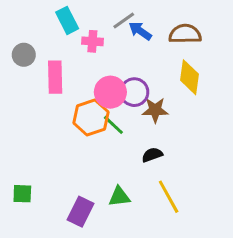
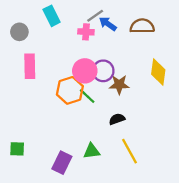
pink cross: (92, 41) -> (86, 32), moved
gray circle: (24, 55) -> (19, 32), moved
pink rectangle: (55, 77) -> (30, 66), moved
yellow diamond: (190, 77) -> (158, 72), moved

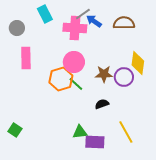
pink cross: (86, 32) -> (75, 28), size x1.6
purple circle: (103, 71) -> (124, 77), moved
green square: (17, 149) -> (15, 130), turned 32
yellow line: (130, 151) -> (126, 132), moved
purple rectangle: (62, 163) -> (95, 142), moved, turned 66

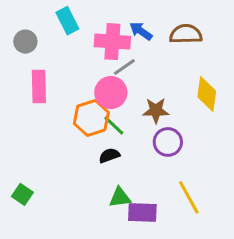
gray line: (83, 14) -> (124, 67), moved
purple circle: (124, 77) -> (168, 142), moved
black semicircle: (102, 104) -> (109, 155), moved

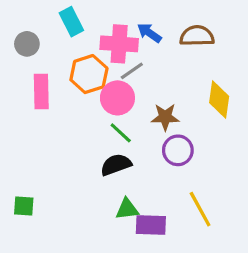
orange hexagon: (91, 118) -> (89, 74), moved
black semicircle: (109, 155) -> (116, 165), size x1.4
green square: (22, 194) -> (24, 206), turned -30

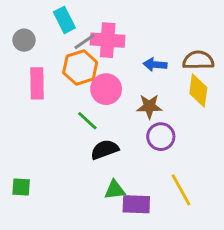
blue arrow: (149, 33) -> (155, 65), moved, turned -30
brown semicircle: (197, 36) -> (198, 60), moved
gray line: (132, 71) -> (84, 42), moved
green line: (121, 133) -> (87, 121), moved

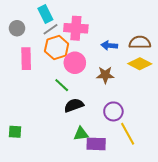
gray line: (84, 42) -> (50, 29), moved
yellow diamond: (198, 91) -> (140, 64), turned -70
purple circle: (161, 137) -> (113, 111), moved

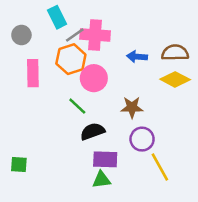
gray line: (50, 29) -> (75, 35), moved
brown star: (105, 75) -> (132, 107), moved
green triangle: (81, 134) -> (101, 180), moved
purple rectangle: (96, 144) -> (105, 159), moved

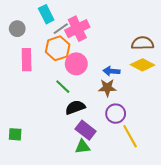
pink cross: (95, 35) -> (77, 29), turned -30
blue arrow: (137, 57) -> (111, 71), moved
purple rectangle: (105, 159) -> (86, 130), turned 36

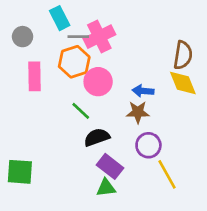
gray line: (61, 29) -> (78, 37), turned 35
brown semicircle: (143, 43) -> (183, 55), turned 100
yellow diamond: (143, 65) -> (183, 83), turned 40
green square: (15, 134) -> (20, 172), size x1.5

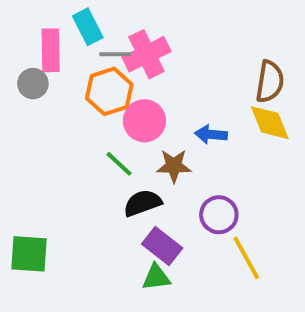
gray circle: (23, 37) -> (33, 84), moved
pink rectangle: (34, 76) -> (51, 50), moved
brown star: (138, 112) -> (174, 166), moved

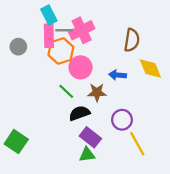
pink rectangle: (51, 50) -> (49, 36), moved
brown semicircle: (270, 82) -> (132, 40), moved
green square: (29, 254) -> (16, 142), turned 30

